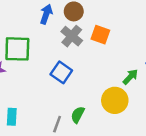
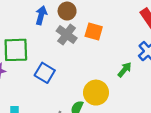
blue square: (61, 72) -> (45, 73), moved
yellow circle: (115, 100) -> (96, 93), moved

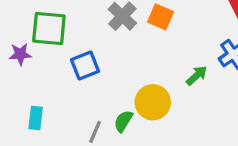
blue square: (45, 73) -> (85, 65), turned 30

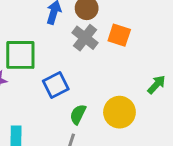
green semicircle: (123, 121) -> (78, 114), moved

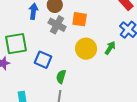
blue square: (56, 85) -> (43, 60), turned -30
yellow circle: (119, 112) -> (86, 49), moved

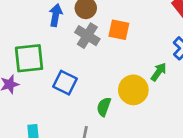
yellow circle: (86, 49) -> (133, 90), moved
green semicircle: (61, 77) -> (104, 107), moved

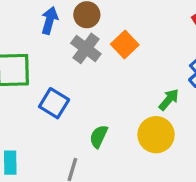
orange square: (119, 30) -> (125, 44), turned 30
yellow circle: (133, 90) -> (156, 135), moved

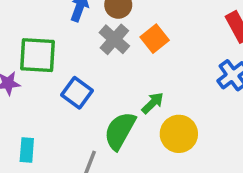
green arrow: (169, 100) -> (153, 103), moved
green semicircle: (99, 136) -> (120, 131), size x1.6

